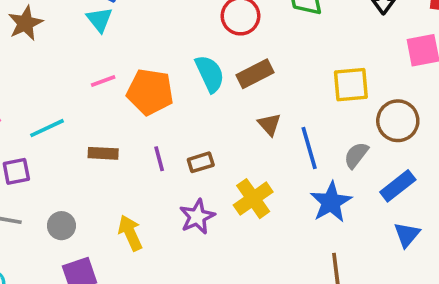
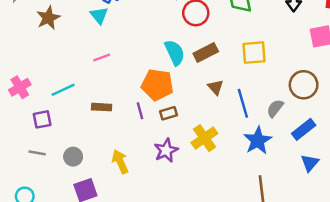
yellow square: (351, 85) -> (254, 53), moved
orange pentagon: (150, 92) -> (157, 85), moved

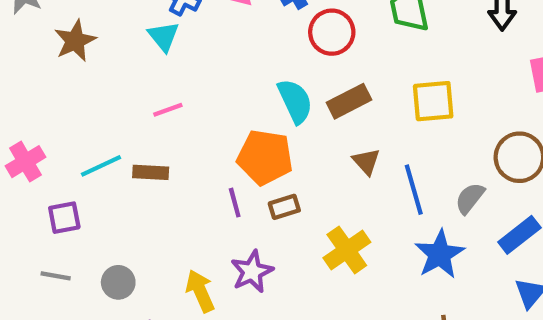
brown rectangle: (102, 107) -> (151, 172), moved
purple star: (166, 150) -> (252, 272), moved

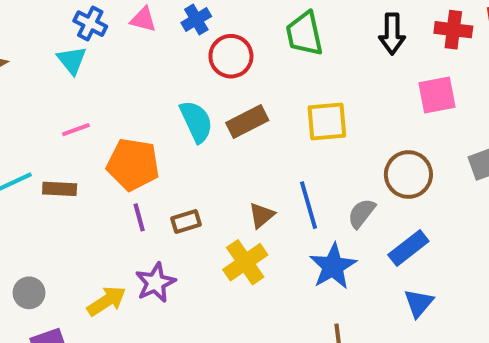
orange pentagon: (265, 157) -> (133, 164), moved
brown triangle: (366, 162) -> (262, 215), moved, turned 32
yellow arrow: (200, 291) -> (107, 301), turned 81

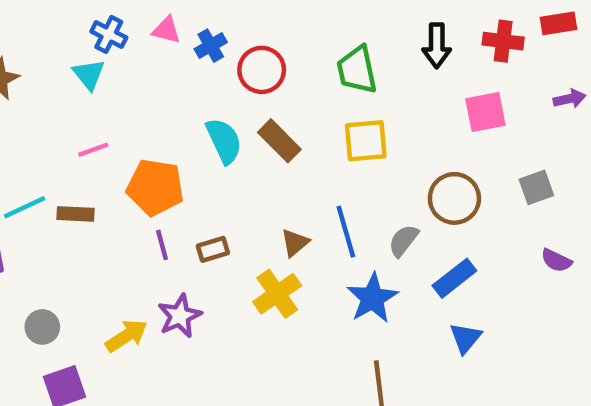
blue cross: (196, 19) -> (211, 46), moved
green trapezoid: (304, 34) -> (357, 70), moved
brown rectangle: (247, 121) -> (279, 141), turned 72

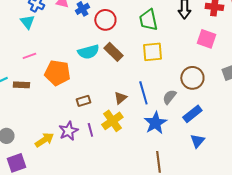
pink square: (485, 112) -> (206, 39), turned 30
cyan semicircle: (224, 141) -> (88, 52), turned 100
purple line: (162, 245) -> (90, 130), moved

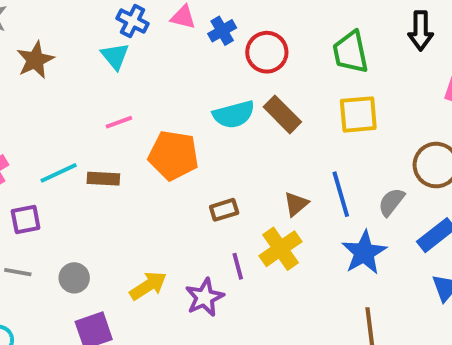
purple star: (68, 131) -> (205, 297), moved

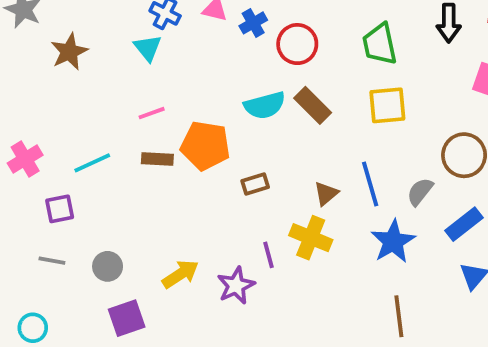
brown rectangle: (103, 179) -> (157, 159), moved
brown rectangle: (224, 210) -> (255, 184), moved
yellow cross: (280, 249) -> (311, 238), turned -33

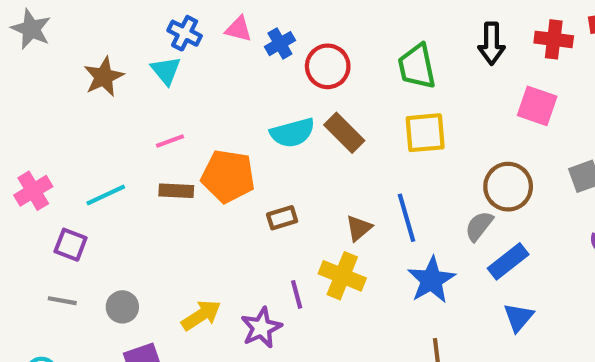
brown star: (69, 52) -> (104, 77), moved
gray semicircle: (420, 192) -> (479, 226), moved
purple square: (60, 209) -> (71, 245), turned 32

